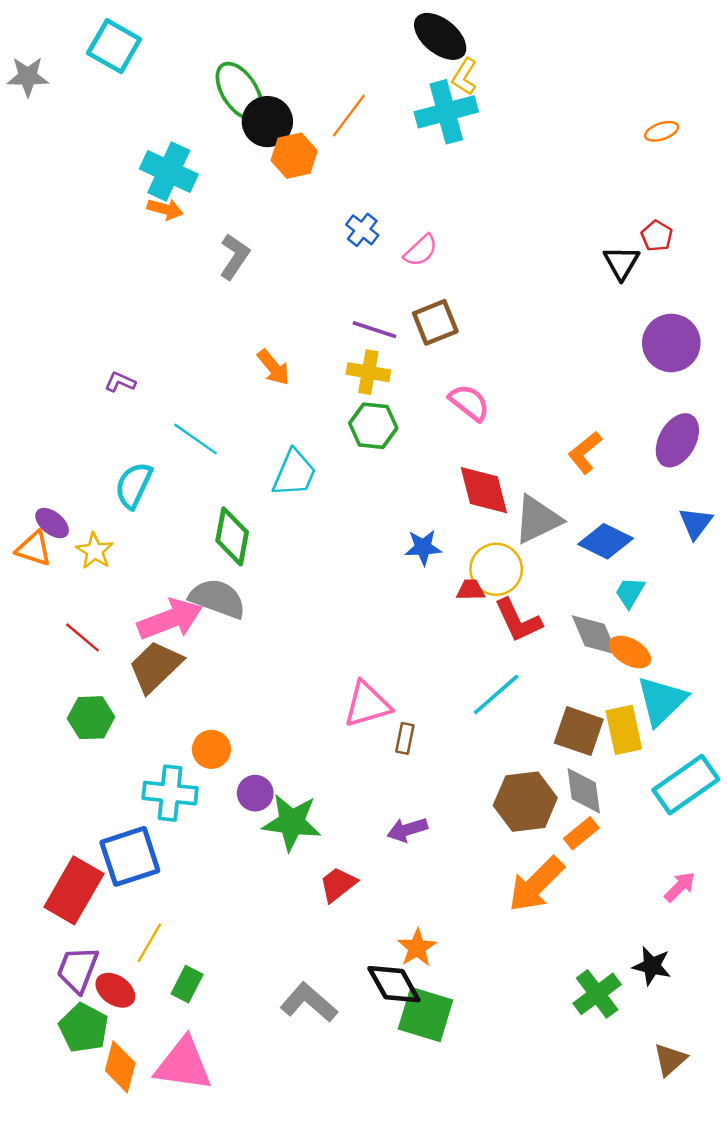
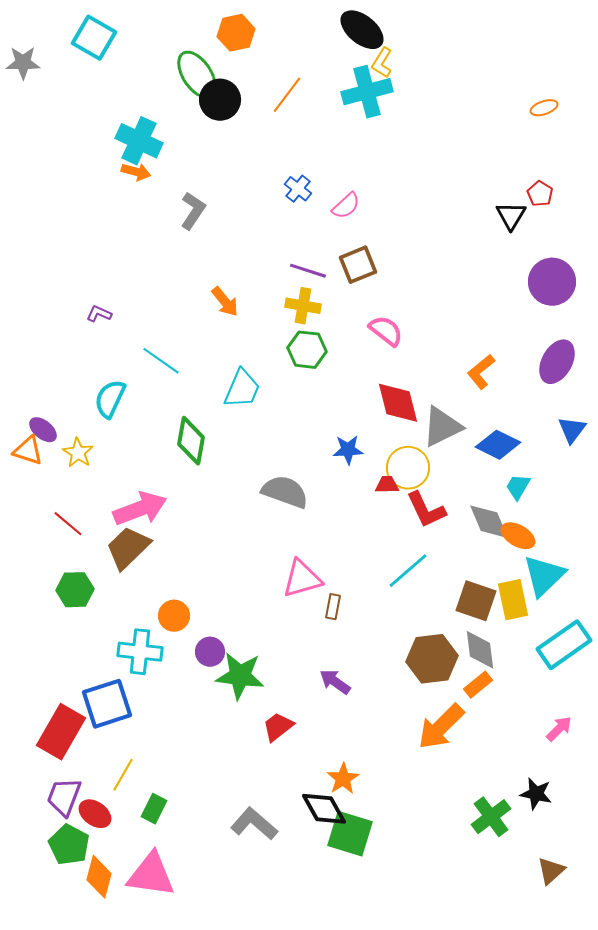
orange hexagon: (294, 156) -> (236, 33), moved
gray semicircle: (218, 598) -> (285, 492), moved
purple arrow: (407, 830) -> (335, 682), turned 52

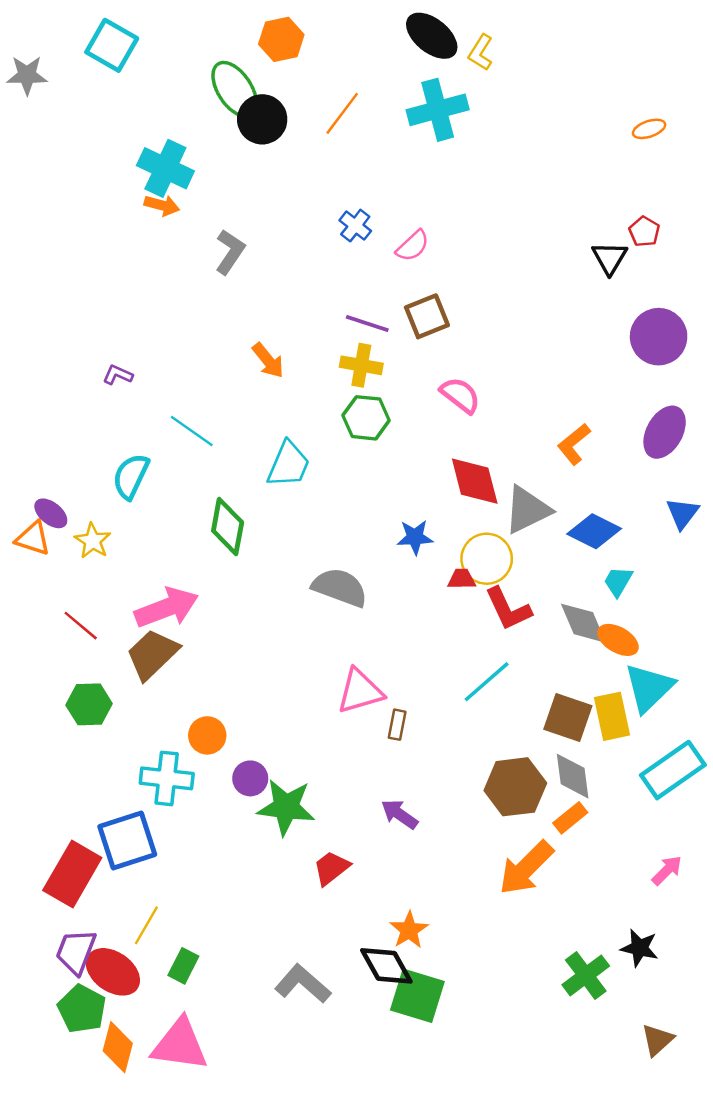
yellow L-shape: (382, 63) -> (481, 52), moved
red ellipse: (95, 814) -> (113, 972), size x1.4

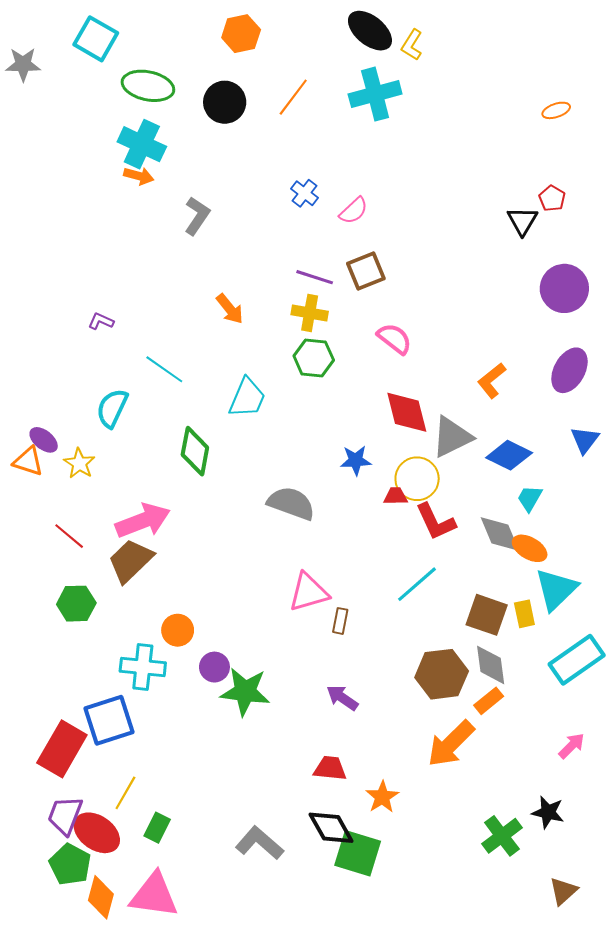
green ellipse: (235, 89) -> (148, 86), moved, turned -45
yellow rectangle: (612, 716) -> (524, 614), size x0.7
red trapezoid: (331, 868) -> (330, 768), moved, turned 44
orange star: (409, 930) -> (382, 797), moved

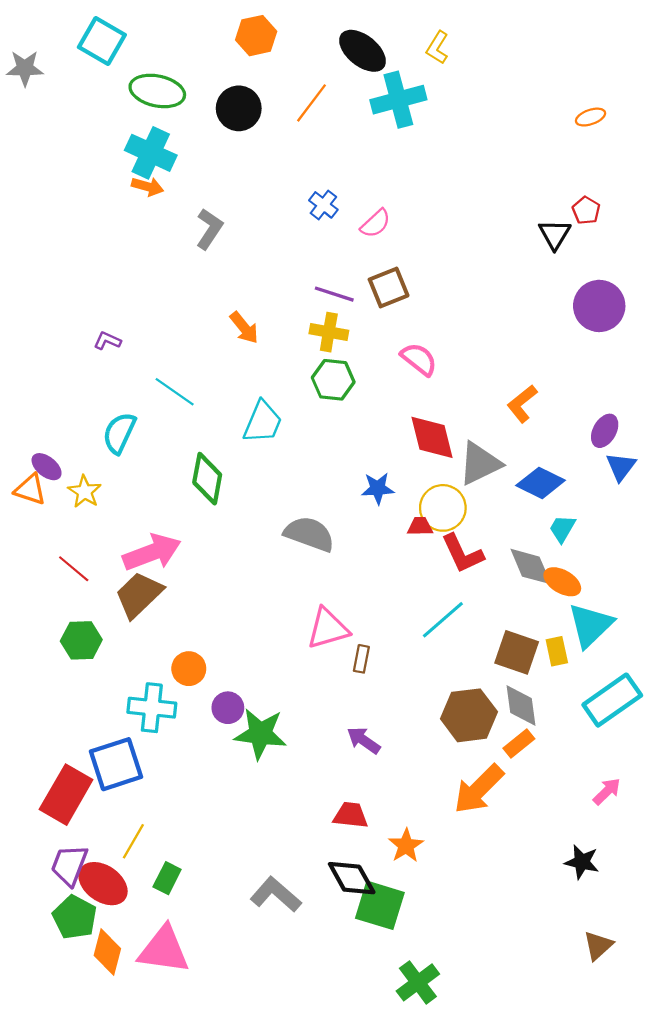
black ellipse: (370, 31) -> (363, 51), moved
purple ellipse: (569, 370) -> (605, 431), moved, size x0.7
green cross: (502, 836) -> (418, 982), moved

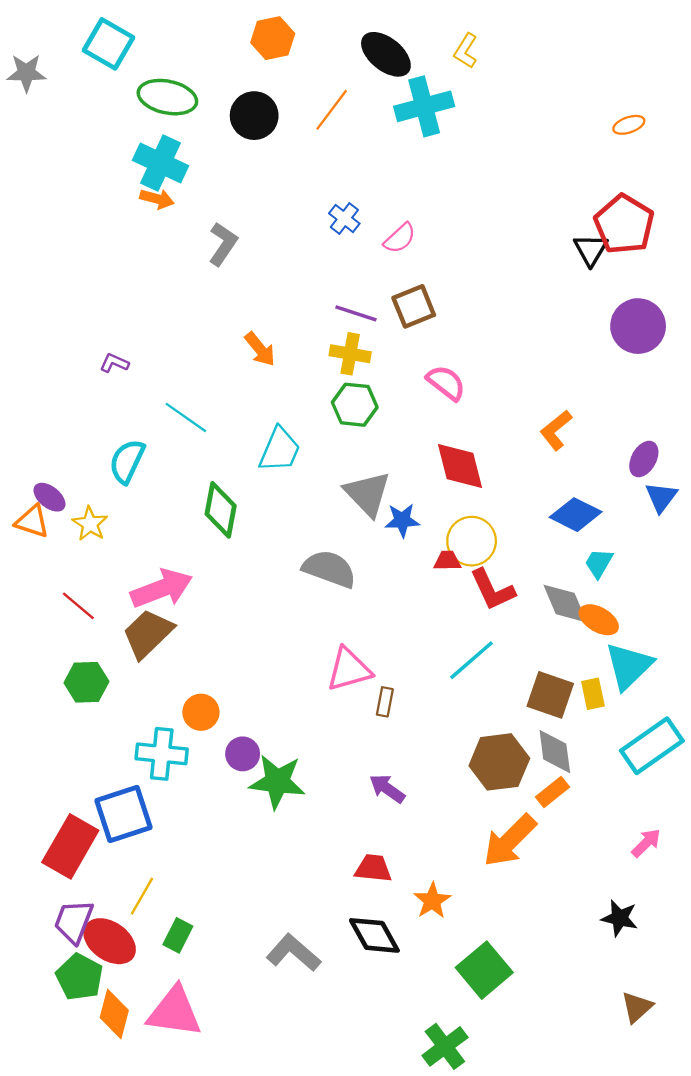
red pentagon: (586, 210) -> (624, 224), size x2.0
gray triangle: (480, 463) -> (367, 494), moved, turned -48
green square: (380, 905) -> (484, 970), moved, turned 33

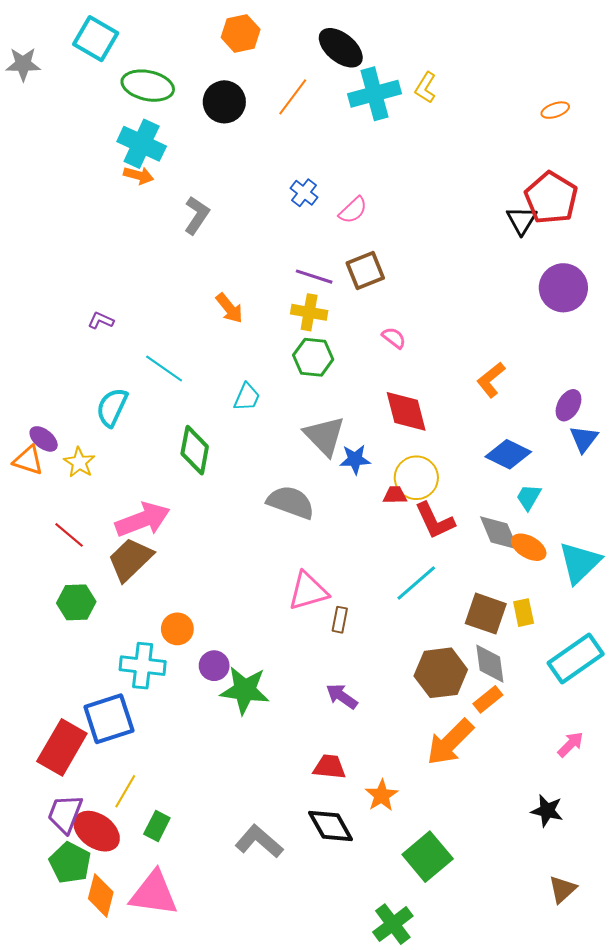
yellow L-shape: (466, 51) -> (426, 88), moved
pink semicircle: (446, 383) -> (394, 338), size x0.7
cyan trapezoid: (280, 450) -> (247, 397), size x0.7
cyan triangle: (629, 666) -> (580, 563), moved

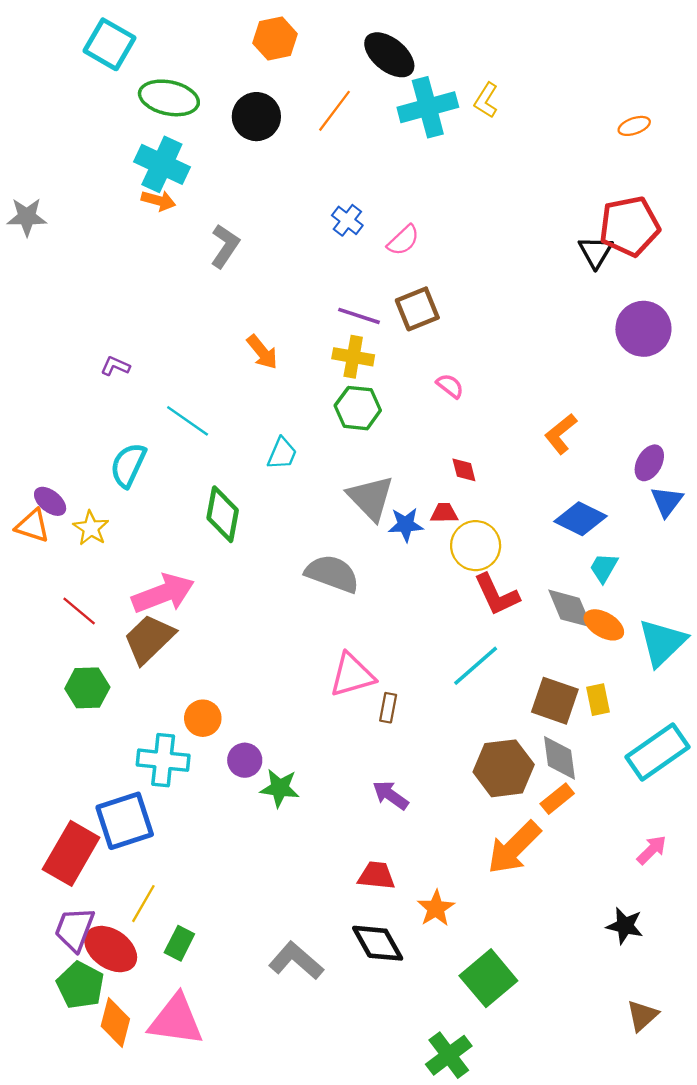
gray star: (23, 64) -> (27, 217), moved
red pentagon: (551, 198) -> (629, 226), turned 30
red diamond: (406, 411) -> (464, 470), size x0.5
red trapezoid: (395, 495) -> (444, 513), moved
green star: (245, 690) -> (280, 788), size x0.7

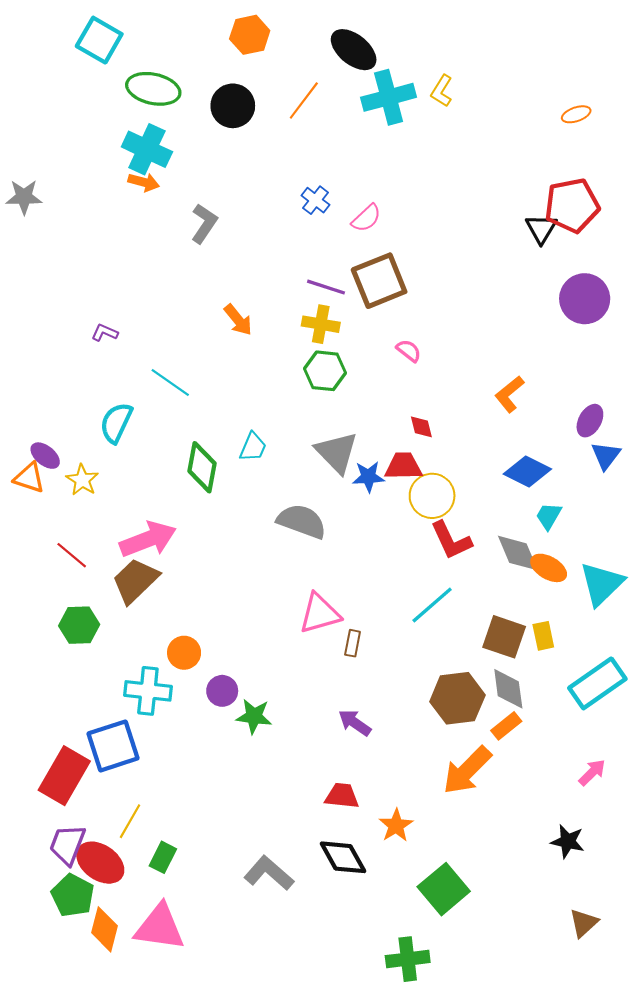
brown square: (417, 309) -> (379, 281), size x1.4
cyan trapezoid: (282, 454) -> (253, 447), moved
red trapezoid: (444, 513) -> (403, 466), size x1.5
green cross: (449, 1055) -> (408, 959), turned 30

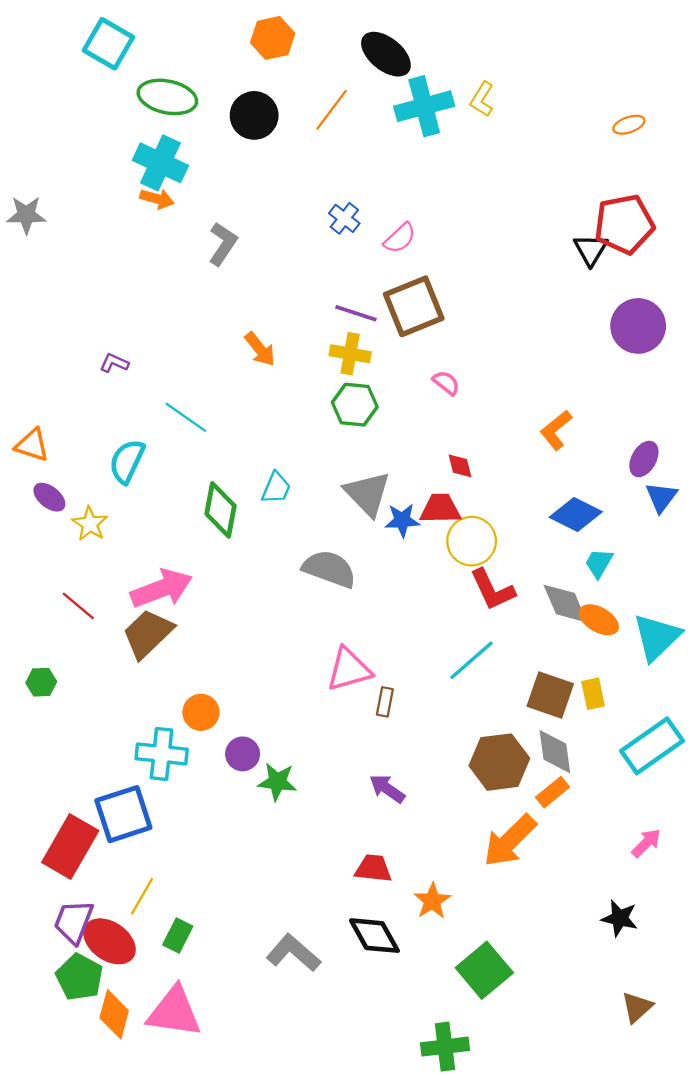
orange triangle: (29, 478) -> (32, 445), moved
green hexagon: (79, 625) -> (41, 682), moved, size x0.7

